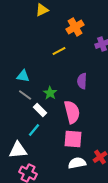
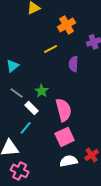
cyan triangle: (23, 76) -> (13, 66), moved, turned -48
purple semicircle: (82, 81) -> (74, 64), moved
pink square: (73, 139) -> (65, 137), turned -30

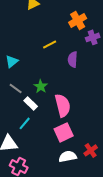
orange cross: (67, 25) -> (78, 20), moved

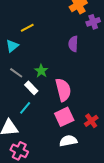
yellow line: (50, 44) -> (27, 28), moved
red cross: (91, 150) -> (91, 121), moved

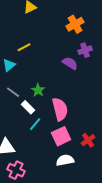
purple cross: (93, 22) -> (85, 50), moved
purple semicircle: (73, 44) -> (70, 63), turned 119
cyan line: (25, 108) -> (35, 124), moved

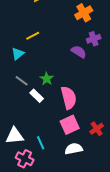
cyan line: (35, 124) -> (41, 143), moved, turned -64

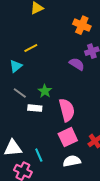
orange cross: (84, 13) -> (82, 25), turned -36
white rectangle: (37, 96) -> (35, 108), turned -40

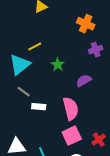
purple semicircle: (77, 64) -> (84, 81), moved, turned -63
cyan triangle: (16, 66) -> (20, 65), size x1.6
green star: (45, 91) -> (58, 65), moved

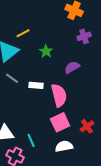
white rectangle: (39, 107) -> (36, 85), moved

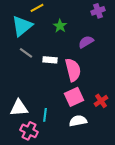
cyan line: (31, 140) -> (45, 115), turned 32

